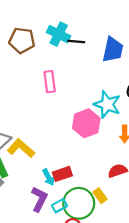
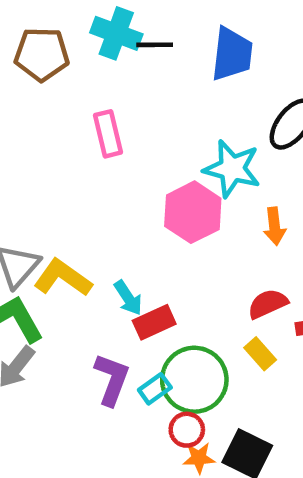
cyan arrow: (48, 177) -> (128, 298), moved
yellow rectangle: (100, 196) -> (260, 354), moved

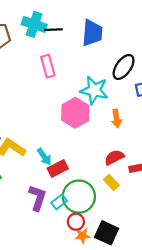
pink rectangle: (108, 134) -> (48, 66), moved

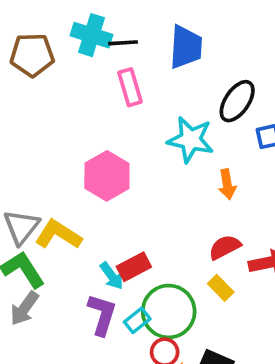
pink rectangle: (48, 66) -> (130, 87), moved
pink hexagon: (75, 113) -> (107, 176), moved
cyan arrow: (44, 157) -> (112, 276), moved

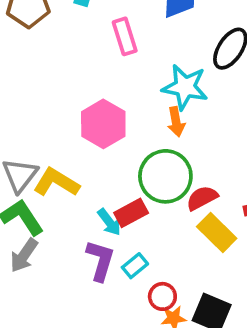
orange arrow: (227, 184) -> (176, 122), moved
red semicircle: (225, 247) -> (202, 198), moved
yellow rectangle: (221, 288) -> (217, 232), size x1.5
green circle: (169, 311) -> (165, 176), moved

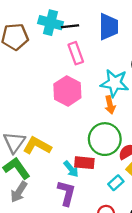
pink hexagon: (103, 124) -> (67, 91), moved
red rectangle: (131, 213) -> (84, 163), turned 36
cyan rectangle: (135, 266) -> (116, 183), moved

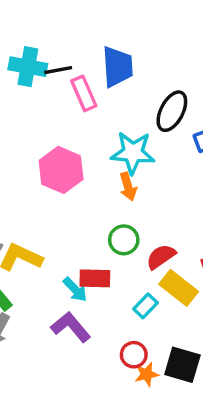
pink rectangle: (76, 53) -> (84, 93), moved
green circle: (105, 139) -> (124, 240), size x0.6
purple L-shape: (66, 193) -> (71, 327), turned -50

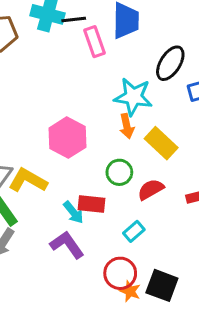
pink hexagon: (61, 170) -> (68, 138), moved
yellow rectangle: (179, 288) -> (161, 143), moved
red circle: (134, 355) -> (120, 273), size x1.4
orange star: (147, 374) -> (130, 291), turned 30

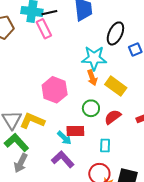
pink rectangle: (94, 42) -> (44, 29), moved
cyan rectangle: (134, 231) -> (105, 145), turned -40

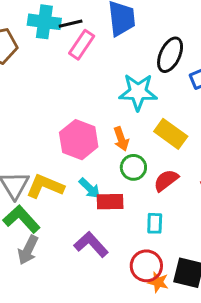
pink rectangle: (44, 29) -> (82, 45), moved, turned 60
orange arrow: (92, 78) -> (121, 139), moved
cyan arrow: (64, 138) -> (90, 188), moved

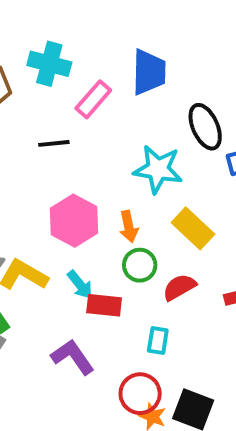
black line: (71, 24) -> (54, 143), moved
black ellipse: (170, 55) -> (205, 127), turned -56

